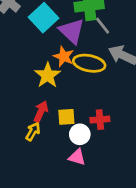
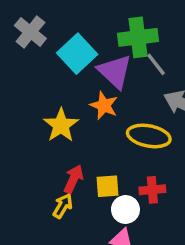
yellow ellipse: (89, 63) -> (149, 136), moved
yellow star: (48, 75) -> (61, 125), moved

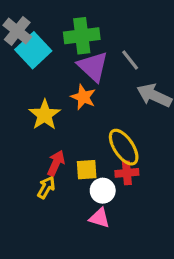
green cross: (138, 37) -> (82, 36), moved
cyan square: (77, 54) -> (33, 50), moved
yellow ellipse: (149, 136) -> (124, 147), moved, turned 45

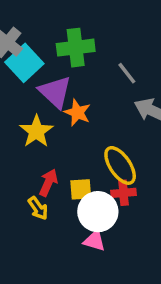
purple triangle: (93, 66) -> (55, 92), moved
yellow arrow: (46, 187) -> (38, 208), turned 115
white circle: (103, 191) -> (98, 212), size x1.5

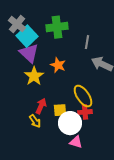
gray line: (127, 73) -> (87, 42), turned 48
purple triangle: (55, 92) -> (29, 53), moved
pink triangle: (94, 241) -> (76, 142), moved

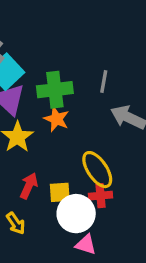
green cross: (57, 27) -> (55, 90), moved
yellow arrow: (35, 121) -> (16, 223), moved

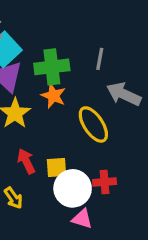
yellow ellipse: (97, 170) -> (93, 124), moved
red arrow: (29, 186) -> (26, 161), turned -50
red cross: (101, 196) -> (105, 182), moved

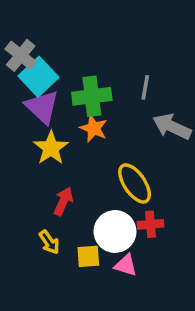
yellow ellipse: (93, 124) -> (135, 183), moved
red arrow: (26, 161) -> (63, 201), turned 50
yellow square: (57, 168) -> (88, 256), moved

